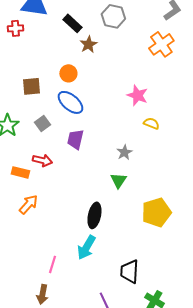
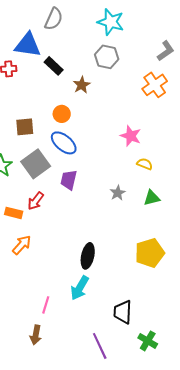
black rectangle: (72, 23) -> (54, 66), moved
gray square: (42, 123) -> (36, 164), size x1.8
red arrow: (42, 160) -> (36, 201), turned 114
green triangle: (118, 180) -> (152, 198), moved, turned 42

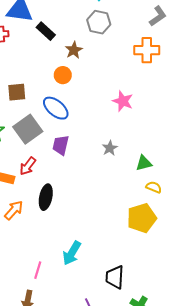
orange cross: (155, 85) -> (147, 50), turned 35
orange circle: (62, 114) -> (63, 75), moved
yellow semicircle: (145, 164) -> (154, 187), moved
gray star: (118, 193) -> (110, 148), moved
black ellipse: (88, 256) -> (46, 197), moved

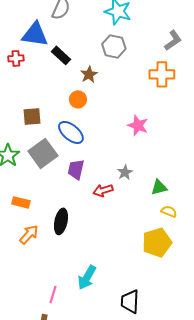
red arrow: (28, 166) -> (103, 190), moved, turned 36

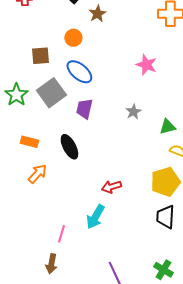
orange circle: (78, 99) -> (73, 38), moved
red arrow: (103, 190) -> (111, 187), moved
black ellipse: (61, 221) -> (69, 147), moved, turned -40
black trapezoid: (130, 301) -> (165, 217), moved

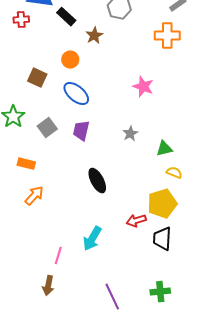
brown square: (40, 56) -> (37, 78), turned 30
gray square: (51, 93) -> (47, 128), moved, size x0.7
black ellipse: (69, 147) -> (97, 181), moved
red arrow: (111, 187) -> (136, 221), moved
green cross: (163, 270) -> (160, 292), turned -36

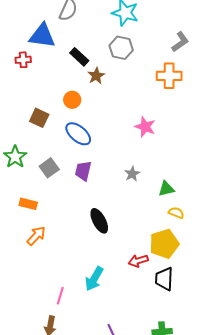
black rectangle: (66, 17) -> (79, 57), moved

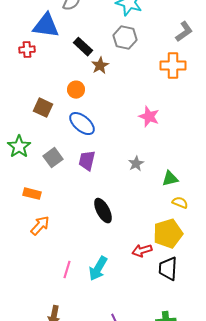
pink line: (60, 296) -> (67, 270), moved

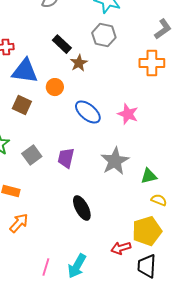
blue triangle: (46, 26) -> (25, 71), moved
blue ellipse: (82, 124) -> (88, 112), moved
gray star: (136, 164) -> (115, 161), size x1.8

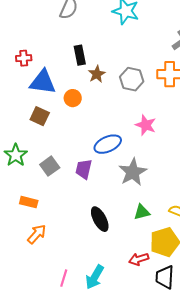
gray hexagon: (104, 35) -> (132, 79), moved
black rectangle: (62, 44) -> (80, 55), turned 36
blue ellipse: (88, 112) -> (108, 144), moved, turned -64
green triangle: (149, 176) -> (142, 212), moved

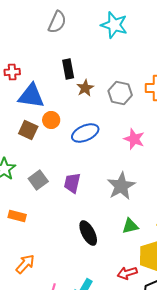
orange circle: (73, 98) -> (51, 120), moved
blue ellipse: (108, 144) -> (85, 133), moved
orange arrow: (37, 234) -> (25, 264), moved

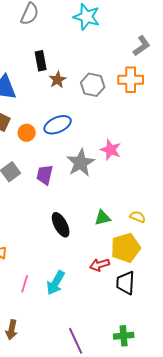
orange circle: (51, 120) -> (27, 133), moved
pink star: (134, 139) -> (111, 150), moved
gray star: (121, 186) -> (81, 163), moved

